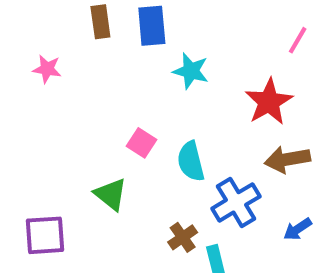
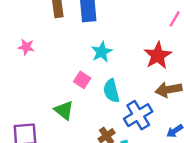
pink star: (47, 69) -> (26, 47), moved
cyan star: (191, 71) -> (102, 52), moved, turned 30

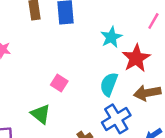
cyan star: (102, 52) -> (111, 37), moved
cyan semicircle: (111, 91) -> (109, 84), moved, turned 35

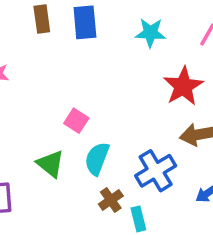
cyan star: (111, 37) -> (150, 33), moved, turned 30
cyan semicircle: (109, 84) -> (97, 159), moved

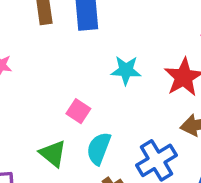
cyan star: (150, 33) -> (126, 70), moved

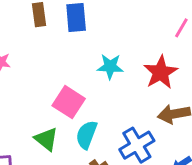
pink square: (78, 111) -> (69, 102), size x1.5

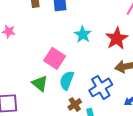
cyan star: (110, 66) -> (83, 34), turned 30

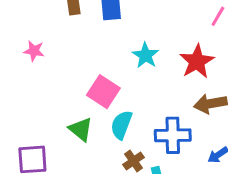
blue cross: (101, 87) -> (173, 135), turned 30

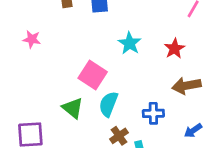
red star: (197, 61) -> (175, 49), size x0.7
blue cross: (173, 135) -> (153, 113), size x0.7

